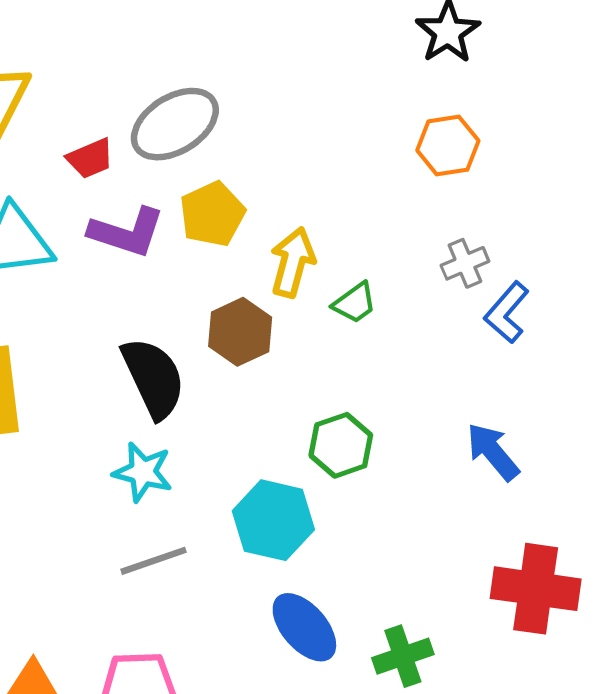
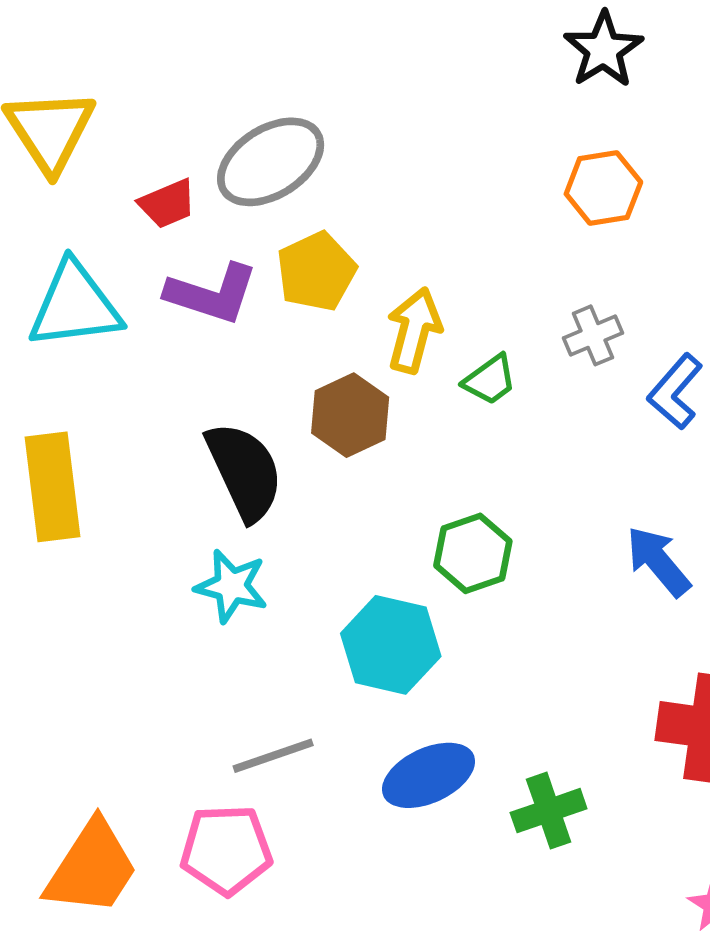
gray cross: (465, 263) -> (593, 335), moved
gray line: (153, 561) -> (273, 756), moved
blue ellipse: (304, 627) -> (429, 775), turned -74

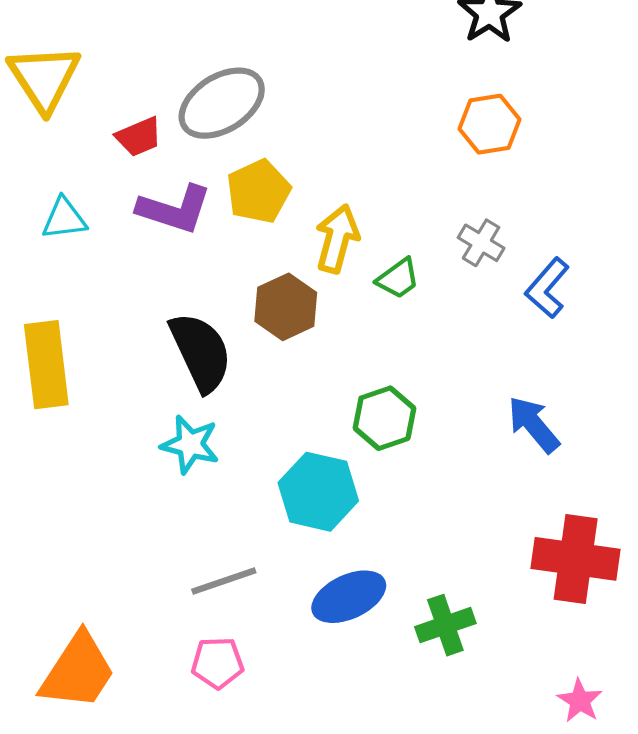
cyan triangle: (75, 305) -> (64, 219), size x0.6
gray cross: (593, 335) -> (481, 243), turned -36
pink pentagon: (226, 850) -> (217, 663), moved, size x0.7

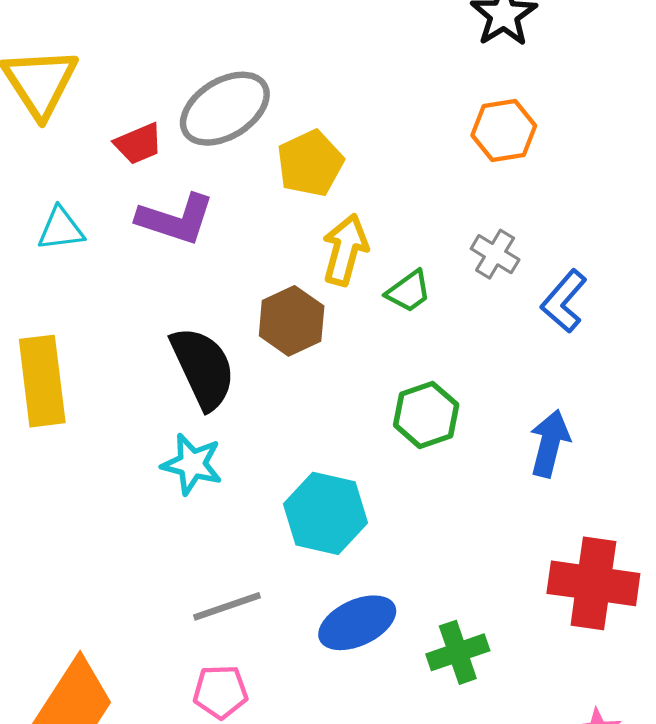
yellow pentagon: (258, 191) -> (310, 163), moved
green hexagon: (384, 418) -> (426, 415), moved
blue arrow: (534, 424) -> (550, 443), turned 54

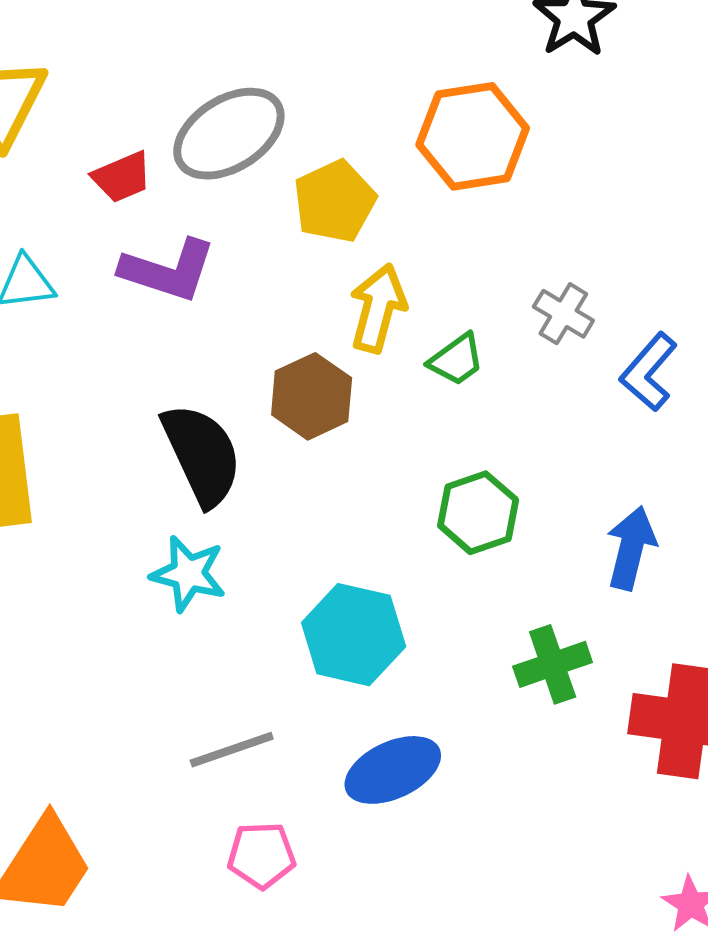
orange hexagon: (504, 131) -> (473, 136), moved, size x1.4
green cross: (458, 652) -> (553, 664), moved
pink pentagon: (220, 692) -> (261, 855), moved

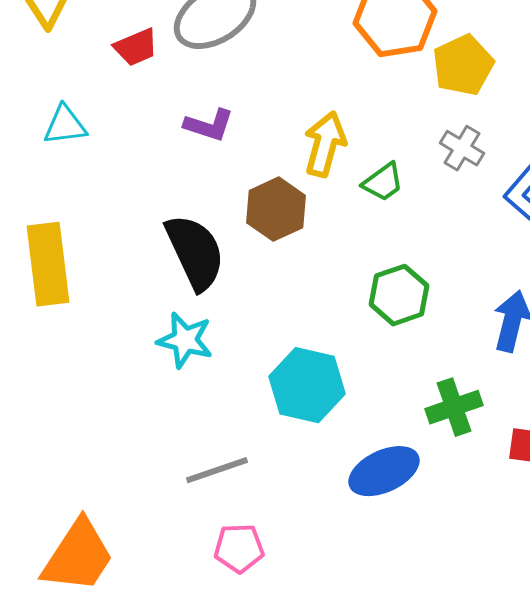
yellow pentagon: (335, 201) -> (463, 65), moved
purple L-shape: (168, 270) -> (209, 125), moved, size x0.7
blue ellipse: (393, 770) -> (384, 471), moved

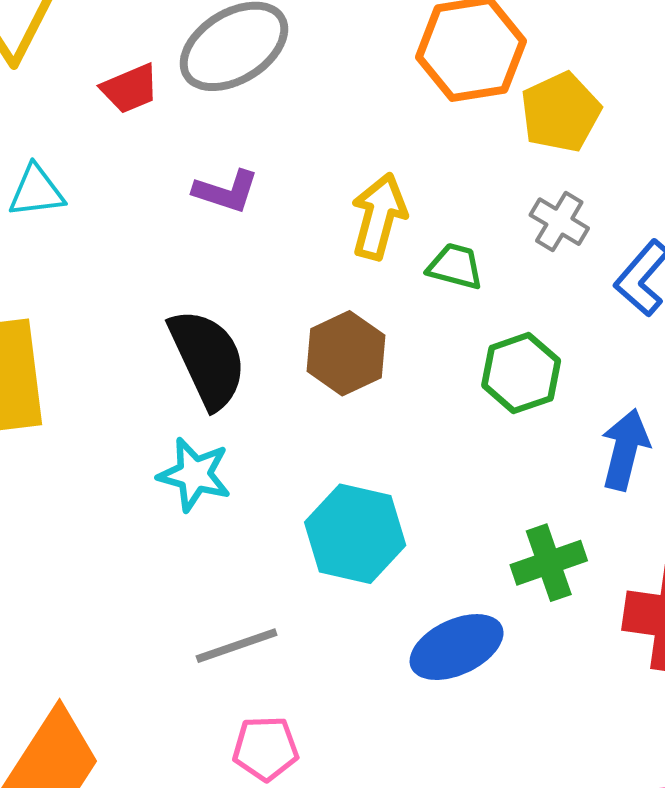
green trapezoid: (383, 182) -> (455, 266), turned -129
brown hexagon: (276, 209) -> (346, 353), moved
green hexagon: (399, 295) -> (521, 373), moved

